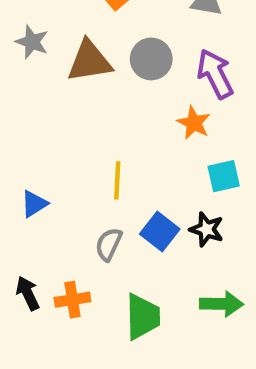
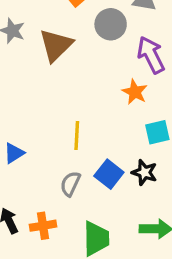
gray circle: (151, 59) -> (111, 24), moved
brown triangle: (89, 61) -> (56, 45), turned -36

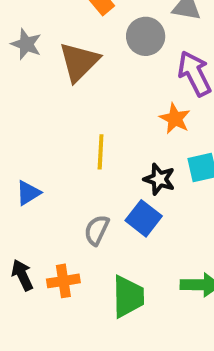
yellow line: (77, 135) -> (101, 152), moved
black star: (144, 172) -> (159, 179), moved

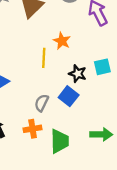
orange star: (175, 119) -> (62, 41), moved
orange cross: (63, 281) -> (33, 129), moved

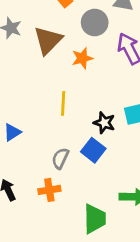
orange star: (62, 41) -> (82, 58), moved, turned 30
green trapezoid: (60, 141) -> (95, 219), moved

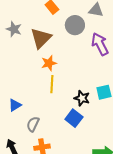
orange star: (82, 58) -> (49, 63), moved
gray semicircle: (60, 158) -> (33, 124), moved

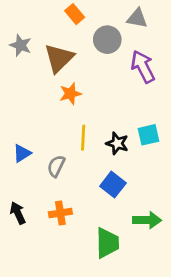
yellow line: (52, 84) -> (83, 138), moved
blue square: (74, 118) -> (113, 185), moved
gray semicircle: (33, 124) -> (56, 166), moved

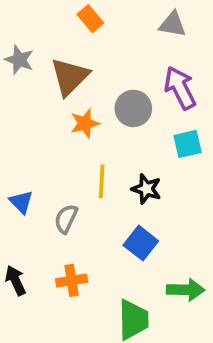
gray circle: (107, 40) -> (133, 108), moved
cyan square: (149, 135) -> (188, 144), moved
blue triangle: (22, 153) -> (21, 202), turned -42

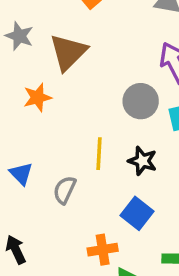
gray circle: (133, 108) -> (141, 101), moved
orange star: (85, 123) -> (37, 98), moved
orange cross: (72, 280) -> (103, 250), moved

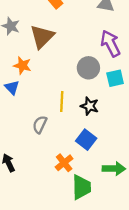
orange star: (37, 98) -> (22, 65), turned 30
blue triangle: (21, 174) -> (12, 88), moved
orange cross: (103, 250) -> (64, 163), turned -30

